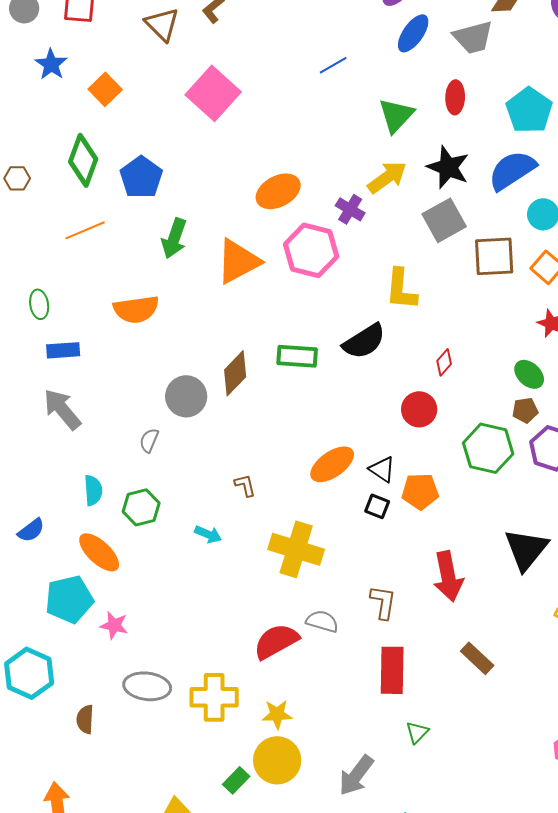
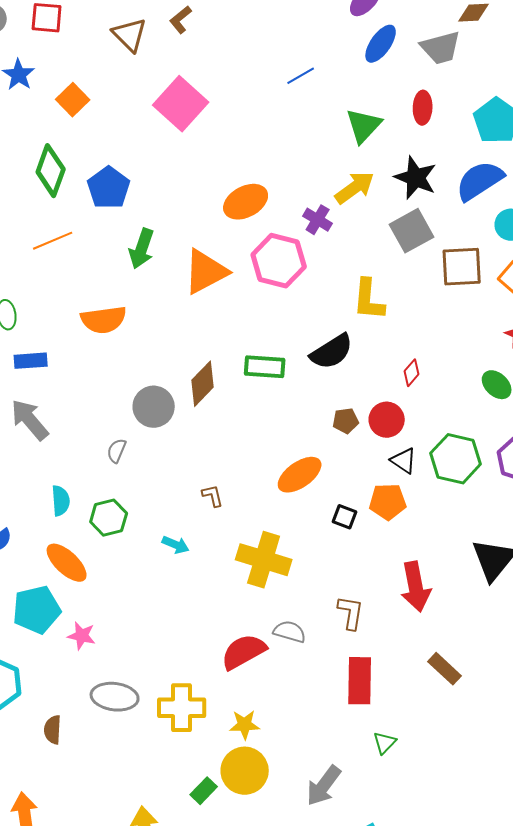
brown pentagon: (525, 410) -> (346, 421), moved
black triangle: (382, 469) -> (404, 461), moved

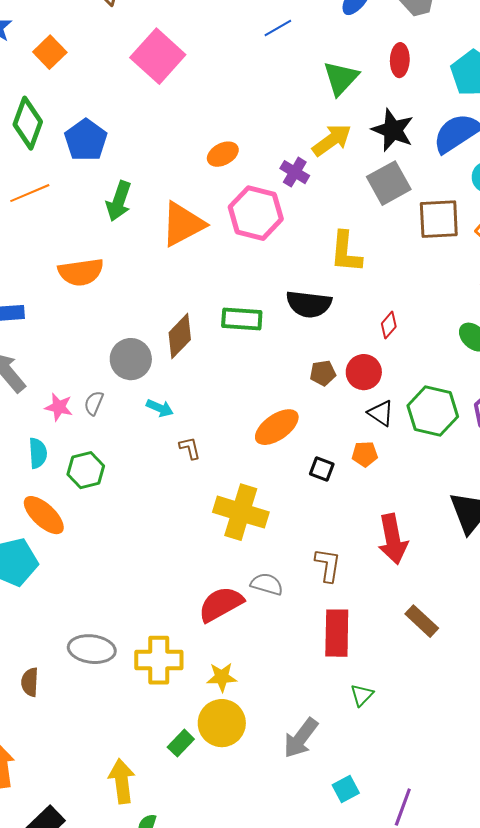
orange ellipse: (246, 202) -> (223, 154), size x0.7
black semicircle: (332, 352) -> (309, 304), turned 39
orange pentagon: (388, 502) -> (365, 454), size x0.7
cyan arrow: (176, 545) -> (160, 408), moved
pink star: (82, 636) -> (59, 407), moved

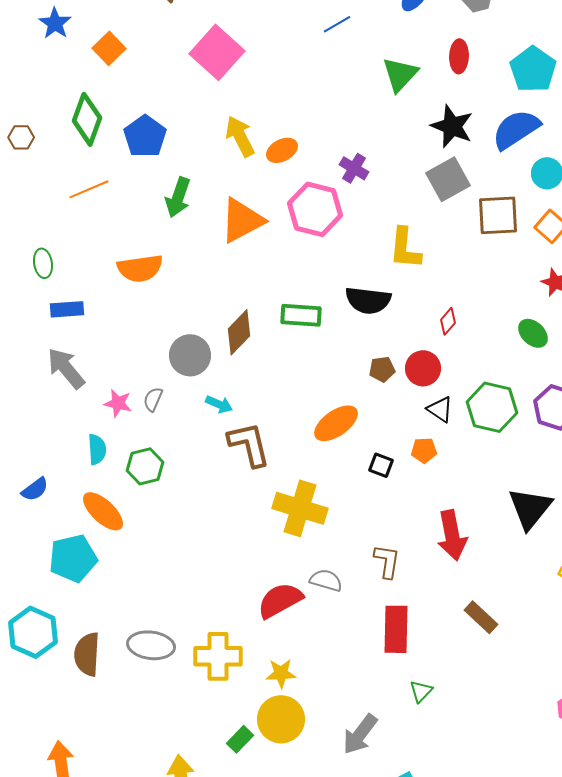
yellow arrow: (332, 140) -> (240, 136), moved, turned -81
brown L-shape: (190, 448) -> (249, 444), size x2.0
brown semicircle: (30, 682) -> (87, 654), moved, size x1.5

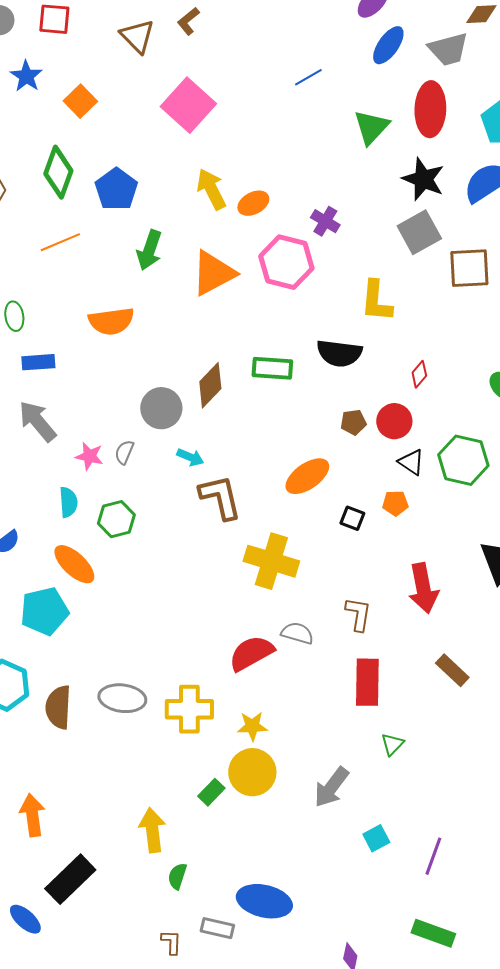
red ellipse: (459, 56) -> (430, 109), size x1.6

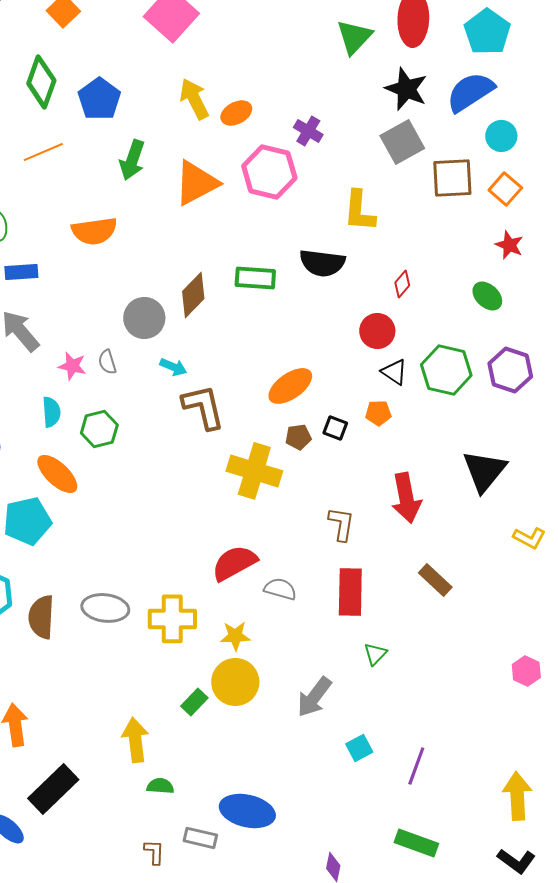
brown pentagon: (353, 422) -> (298, 437), moved
gray semicircle: (124, 452) -> (107, 362), turned -40
gray semicircle: (297, 633) -> (280, 589), moved
green semicircle: (177, 876) -> (160, 786), turned 76

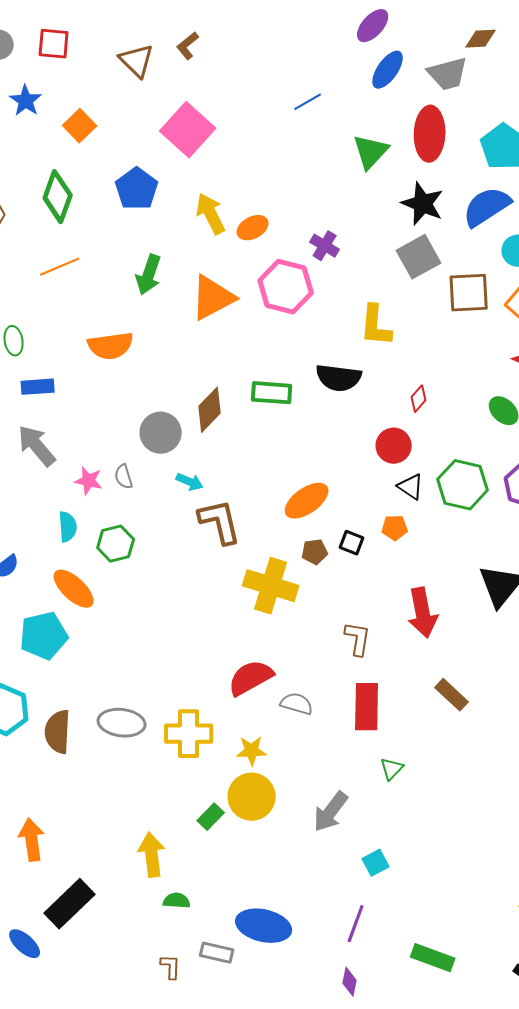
blue pentagon: (99, 99) -> (137, 189), moved
purple line: (416, 766) -> (356, 924), moved

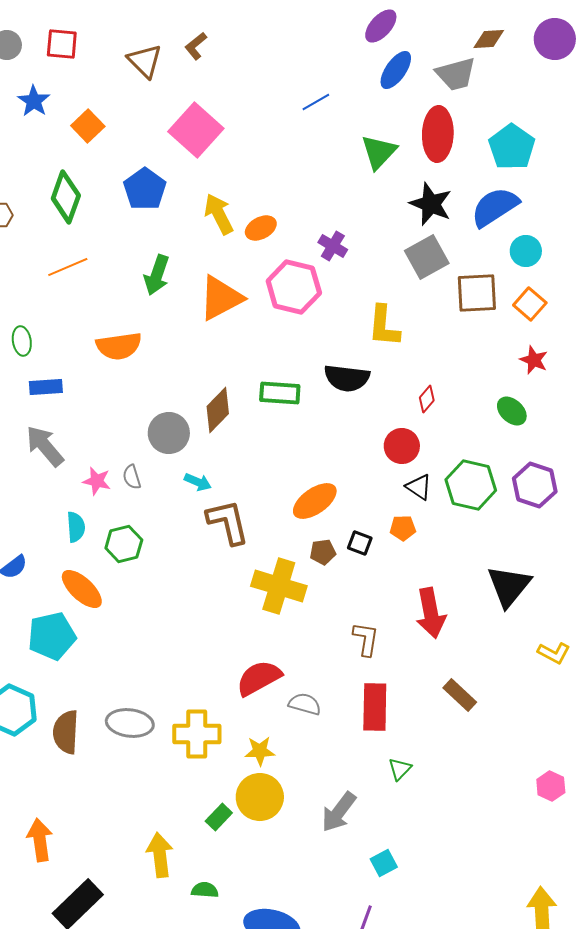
green semicircle: (177, 901) -> (205, 890), moved

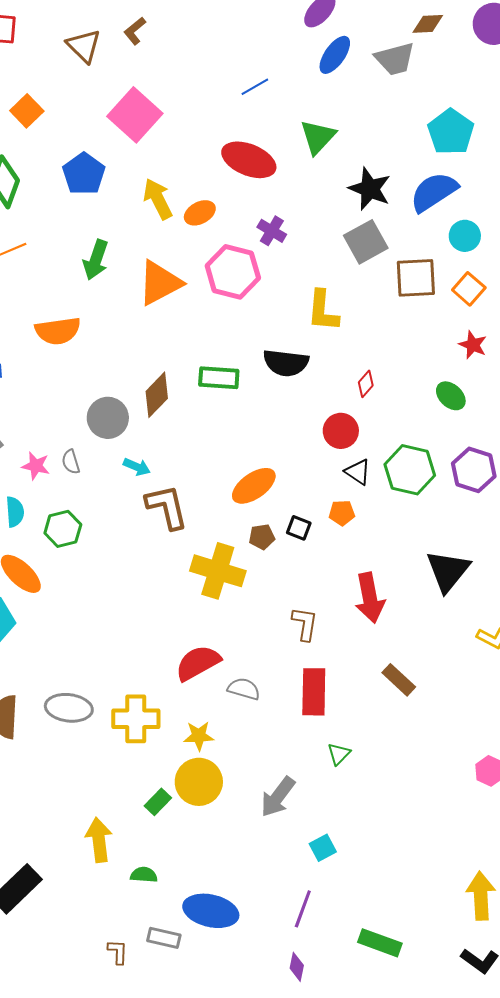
red ellipse: (438, 134) -> (249, 160), moved, turned -70

